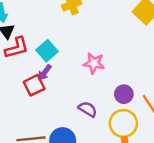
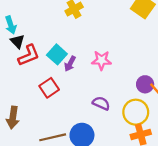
purple arrow: (45, 73) -> (70, 64), moved
purple circle: (124, 94) -> (145, 84), moved

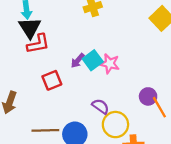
black triangle: (18, 41) -> (30, 28), size x1.5
cyan square: (57, 54) -> (93, 60), moved
yellow circle: (136, 112) -> (115, 125), moved

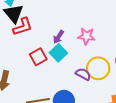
cyan square: (93, 60) -> (58, 53), moved
yellow circle: (115, 125) -> (98, 68), moved

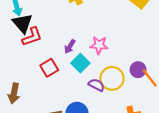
cyan square: (58, 53) -> (80, 63), moved

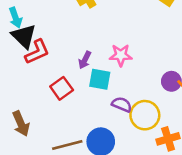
cyan square: (80, 63) -> (100, 79), turned -30
yellow circle: (112, 78) -> (145, 115), moved
brown arrow: (14, 93) -> (21, 124), turned -30

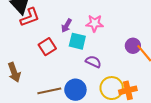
yellow circle: (145, 115) -> (112, 88), moved

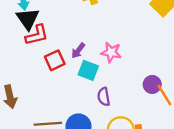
red square: (47, 47) -> (55, 60), moved
purple semicircle: (93, 62) -> (104, 97), turned -133

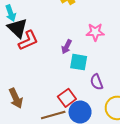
pink star: (111, 52) -> (95, 32), moved
red square: (55, 60) -> (67, 98), moved

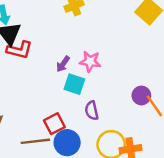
pink star: (95, 32) -> (90, 61), moved
red L-shape: (28, 40) -> (19, 50), turned 30

